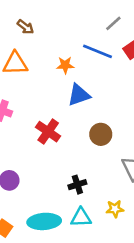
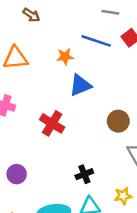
gray line: (113, 23) -> (110, 12), turned 54
brown arrow: (25, 27) -> (31, 15), moved
brown circle: (101, 134) -> (118, 121), moved

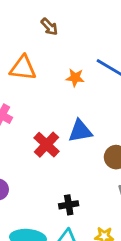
blue triangle: (80, 85) -> (80, 131), moved

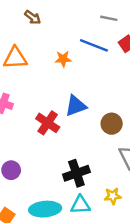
black cross: (69, 205) -> (76, 173), size x1.5

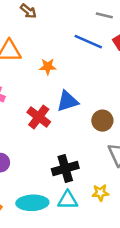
orange star: (63, 59) -> (48, 67), moved

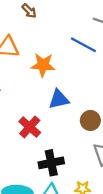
orange star: (48, 67) -> (43, 65), size x1.5
red cross: (39, 117) -> (30, 127), moved

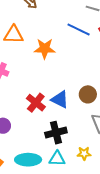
blue triangle: (59, 99) -> (60, 100), moved, turned 42

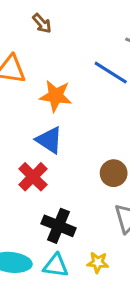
blue triangle: (60, 100) -> (49, 140), moved
black cross: (56, 133) -> (59, 226), turned 30

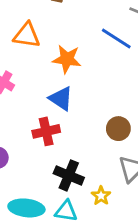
red cross: (33, 177) -> (46, 131), turned 32
yellow star: (98, 262) -> (101, 196), moved, turned 30

